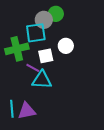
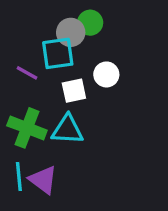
green cross: (17, 49) -> (27, 128), moved, turned 35
purple line: (33, 68) -> (27, 73), moved
purple triangle: (27, 111) -> (43, 180), turned 48

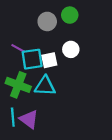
green circle: (90, 23) -> (70, 15), moved
cyan square: (58, 53) -> (32, 59), moved

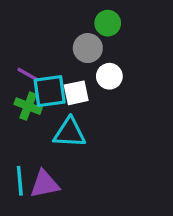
gray circle: (47, 21) -> (88, 48), moved
green cross: (18, 85) -> (28, 106), moved, size x0.7
purple triangle: (29, 119) -> (45, 184), turned -48

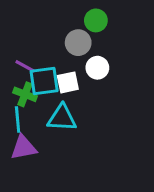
cyan line: (20, 181) -> (18, 119), moved
purple triangle: (45, 184) -> (24, 147), moved

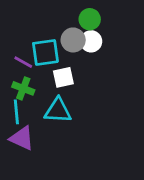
white circle: (97, 68) -> (91, 41), moved
cyan square: (44, 81) -> (45, 52), moved
purple triangle: (24, 147) -> (22, 138), turned 36

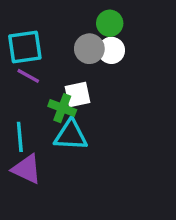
cyan square: (45, 52) -> (25, 47), moved
green cross: (23, 88) -> (62, 108), moved

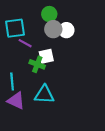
green circle: (110, 23) -> (49, 14), moved
purple line: (28, 76) -> (25, 43), moved
cyan triangle: (71, 135) -> (44, 95), moved

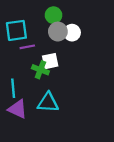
purple line: (25, 43) -> (27, 47), turned -40

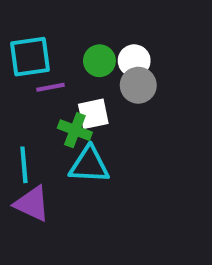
green circle: (53, 15) -> (99, 61), moved
gray circle: (58, 32) -> (138, 85), moved
cyan triangle: (48, 102) -> (89, 165), moved

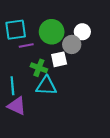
green circle: (99, 61) -> (52, 32), size x1.5
white circle: (134, 61) -> (82, 32), moved
white square: (93, 114) -> (59, 59), moved

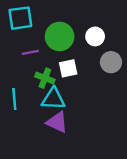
cyan square: (16, 30) -> (20, 18), moved
gray circle: (72, 44) -> (111, 62), moved
purple triangle: (17, 106) -> (57, 122), moved

